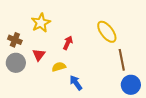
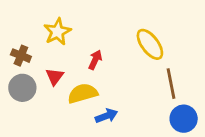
yellow semicircle: (59, 67) -> (83, 93), size x1.5
blue arrow: (76, 83) -> (106, 116), turned 105

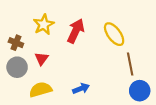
red arrow: (95, 60) -> (76, 31), moved, size x1.6
yellow semicircle: (83, 93) -> (40, 90), moved

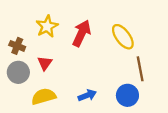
blue circle: (140, 91) -> (127, 95), moved

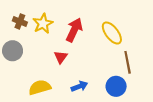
brown cross: (17, 46) -> (20, 21), moved
red triangle: (45, 63) -> (61, 57), moved
gray circle: (18, 72) -> (13, 51), moved

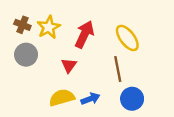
gray circle: (13, 51) -> (26, 55), moved
brown line: (128, 62) -> (118, 69), moved
yellow semicircle: (40, 87) -> (62, 98), moved

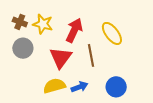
yellow star: (49, 27) -> (43, 24), turned -30
red triangle: (69, 65) -> (61, 58), size x1.6
brown line: (118, 69) -> (91, 55), moved

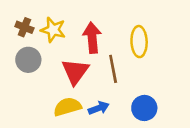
red arrow: (74, 30) -> (92, 38), turned -30
yellow ellipse: (112, 33) -> (139, 42), turned 35

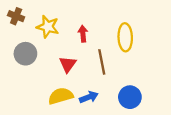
brown cross: (24, 27) -> (16, 16), moved
red arrow: (92, 38) -> (83, 34), size x0.6
red triangle: (75, 72) -> (68, 64), size x0.7

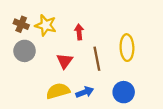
brown cross: (16, 16) -> (21, 24), moved
yellow ellipse: (125, 37) -> (127, 48), moved

